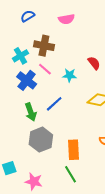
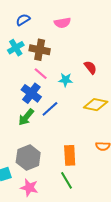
cyan cross: (20, 56) -> (16, 48), moved
blue cross: (27, 80) -> (31, 93), moved
green arrow: (31, 112) -> (26, 117), turned 60
gray hexagon: (41, 140) -> (28, 158), moved

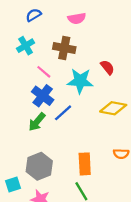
brown cross: (40, 50) -> (64, 48), moved
pink line: (41, 74) -> (44, 72), moved
cyan star: (66, 80) -> (80, 81), size x1.6

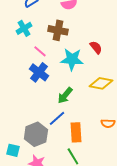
blue line: (63, 113) -> (57, 118), moved
green arrow: (37, 122) -> (65, 95), moved
cyan square: (13, 184) -> (13, 150), turned 32

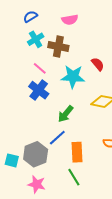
cyan cross: (24, 28) -> (36, 39), moved
cyan square: (13, 150) -> (12, 160), moved

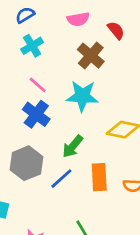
brown cross: (58, 47) -> (91, 56), moved, turned 30
red semicircle: (98, 64) -> (116, 30), moved
orange rectangle: (77, 152) -> (99, 177), moved
gray hexagon: (36, 154) -> (26, 163), moved

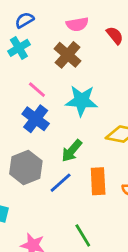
cyan cross: (32, 46) -> (19, 48), moved
brown cross: (91, 56) -> (68, 55), moved

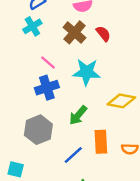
red semicircle: (115, 35) -> (103, 34), moved
blue cross: (36, 119) -> (47, 88), turned 35
blue line: (61, 183) -> (73, 155), moved

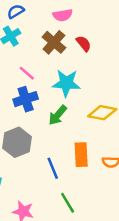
green arrow: (78, 115) -> (58, 115), moved
blue line: (73, 155) -> (53, 168), turned -70

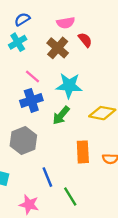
red semicircle: (84, 44) -> (85, 40), moved
blue line: (53, 168) -> (47, 177), moved

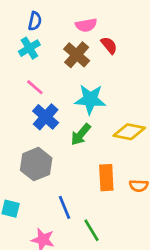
blue semicircle: (22, 19) -> (35, 21), turned 133
pink line: (33, 76) -> (35, 87), moved
blue cross: (31, 100) -> (46, 117), turned -30

